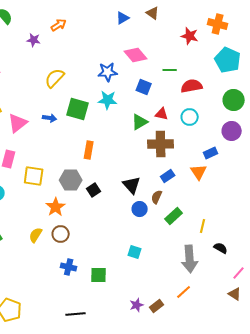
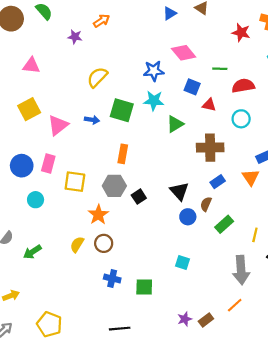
red triangle: (162, 114) -> (209, 105), moved
green triangle: (140, 122) -> (175, 124), moved
orange rectangle: (89, 150) -> (123, 154), moved

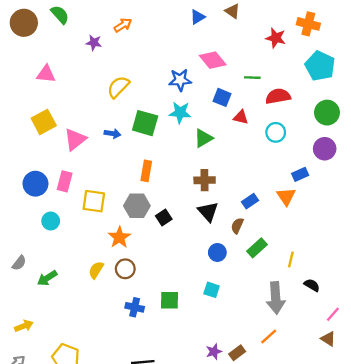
brown cross: (210, 148) -> (205, 180), moved, size x0.7
blue circle: (188, 217) -> (217, 252), moved
green square: (144, 287) -> (170, 300), moved

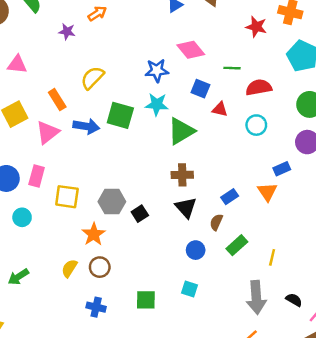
blue arrow: (112, 134) -> (86, 126), size x1.5
green triangle: (203, 138) -> (181, 131), size x1.4
orange rectangle: (146, 171) -> (57, 100), moved, turned -42
black semicircle: (312, 285) -> (294, 300), moved
blue cross: (135, 307) -> (96, 307), moved

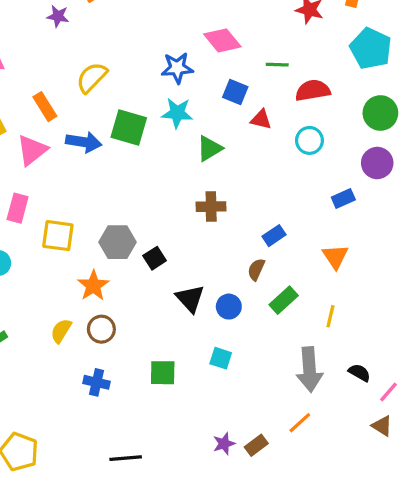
green triangle: (181, 131) -> (209, 148), size x0.7
orange triangle: (267, 192) -> (335, 257), moved
black triangle: (186, 208) -> (190, 298), moved

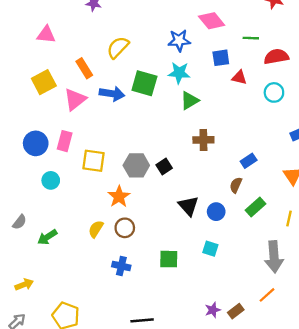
blue square: (235, 92) -> (221, 58), turned -30
green triangle: (209, 148) -> (190, 101), moved
black square: (155, 258) -> (164, 167), moved

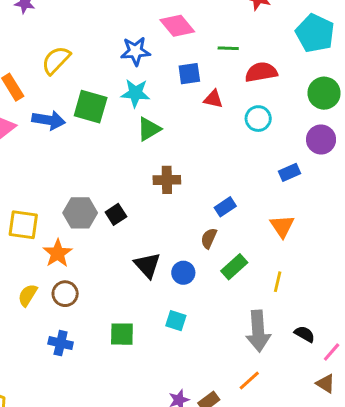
yellow square: (94, 161) -> (23, 225), moved

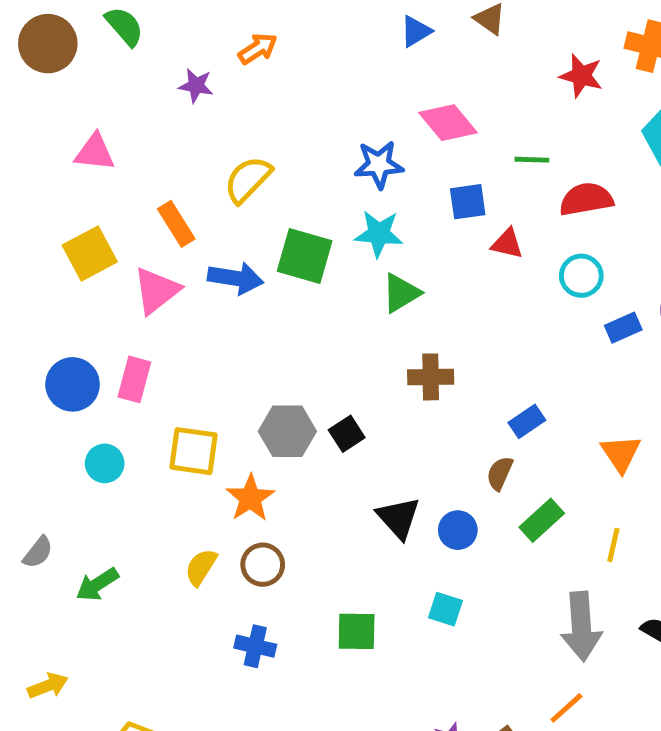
blue rectangle: (290, 172) -> (623, 328), moved

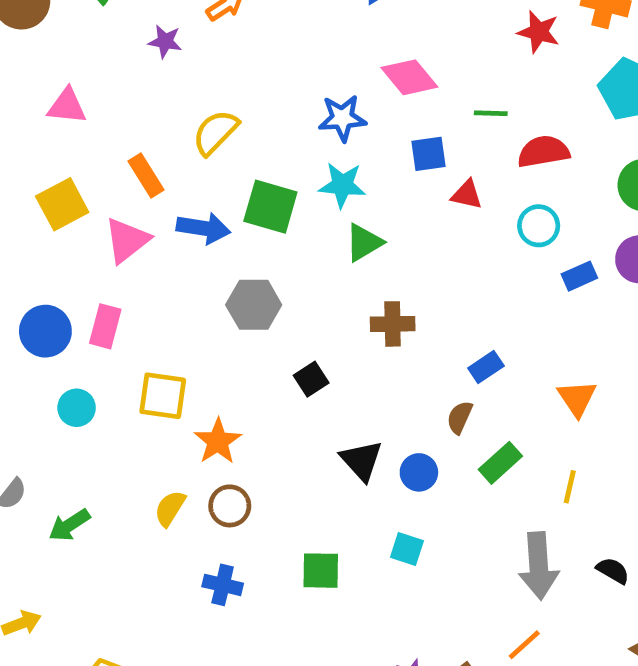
gray hexagon: (287, 431) -> (254, 305), moved

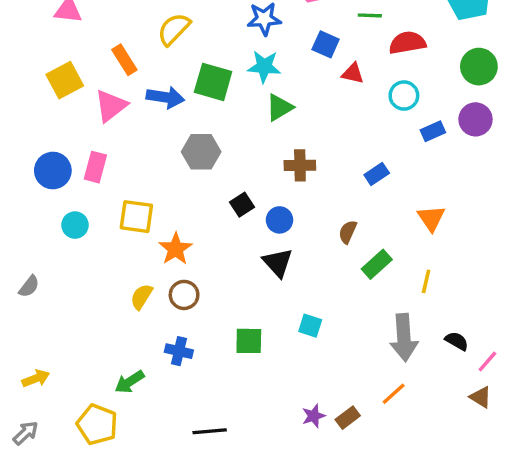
blue square: (428, 154) -> (326, 44), turned 32
blue rectangle: (486, 367) -> (377, 174), moved
blue circle: (419, 472) -> (280, 220), moved
green arrow: (69, 525) -> (130, 382), moved

